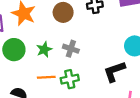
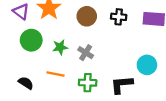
green cross: (70, 79) -> (88, 83), moved

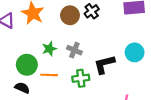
black cross: (119, 17) -> (92, 11), moved, turned -32
green circle: (31, 40) -> (27, 65), moved
black L-shape: (122, 85) -> (104, 64), moved

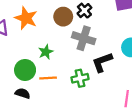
gray cross: (74, 50) -> (84, 38), moved, size x1.5

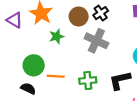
green star: (46, 52) -> (57, 36), moved
black L-shape: (102, 62) -> (120, 80), moved

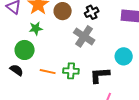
brown circle: (79, 16) -> (63, 11), moved
green star: (57, 36) -> (36, 28), moved
orange line: (56, 76) -> (48, 72), moved

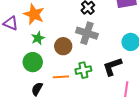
brown circle: (63, 11) -> (63, 46), moved
black semicircle: (17, 70) -> (37, 89), moved, turned -80

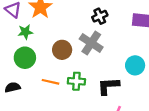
green star: (38, 38) -> (25, 32), moved
black semicircle: (37, 89) -> (13, 87), moved, turned 32

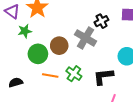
black cross: (100, 16) -> (101, 21), moved
green circle: (25, 58) -> (38, 54), moved
green cross: (76, 81) -> (74, 74), turned 35

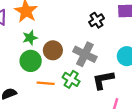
green star: (25, 31) -> (30, 38), moved
gray cross: (86, 38) -> (85, 54), moved

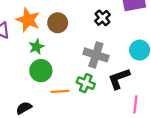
brown circle: (53, 50) -> (58, 23), moved

